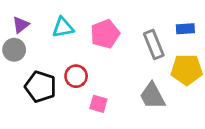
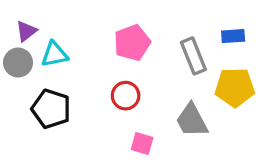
cyan triangle: (63, 27) -> (54, 54), moved
red circle: (76, 76) -> (126, 96), moved
pink square: (98, 104) -> (142, 144), moved

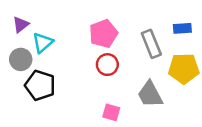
cyan triangle: (54, 54) -> (43, 43), turned -30
gray circle: (18, 63) -> (21, 59), moved
red circle: (126, 96) -> (107, 65), moved

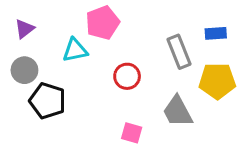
pink pentagon: (103, 34) -> (103, 23), moved
cyan triangle: (43, 43) -> (75, 50), moved, turned 30

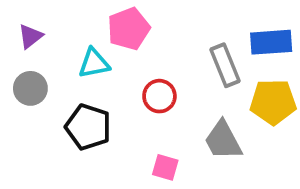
blue rectangle: (216, 33) -> (271, 42), size x1.5
black pentagon: (47, 101) -> (88, 127), moved

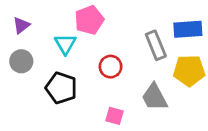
cyan triangle: (94, 63) -> (65, 44), turned -50

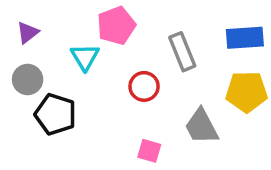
gray rectangle: (156, 45) -> (182, 52), moved
black pentagon: (61, 88) -> (55, 114), moved

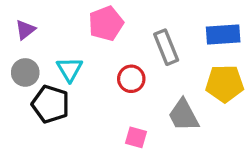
cyan triangle: (85, 57) -> (70, 69), moved

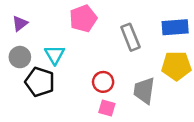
red circle: (131, 79) -> (103, 82), moved
gray trapezoid: (183, 115) -> (144, 91), turned 36

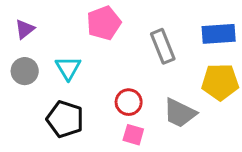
black pentagon: (40, 82) -> (65, 119), moved
gray trapezoid: (144, 91) -> (180, 113), turned -72

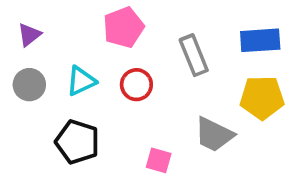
cyan triangle: (68, 68) -> (81, 81), turned 36
red circle: (129, 102) -> (136, 85), moved

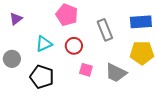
pink pentagon: (124, 27) -> (67, 15), turned -30
gray circle: (29, 85) -> (12, 59), moved
pink square: (159, 160) -> (86, 70), moved

